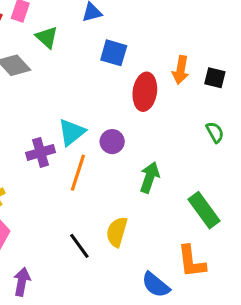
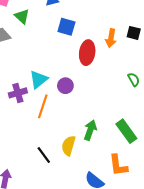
black square: (215, 78) -> (134, 33), moved
green arrow: (149, 177) -> (90, 130), moved

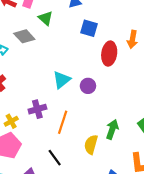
purple cross: (18, 93) -> (37, 109), moved
orange line: (43, 106) -> (63, 122), moved
black line: (44, 155) -> (55, 158), moved

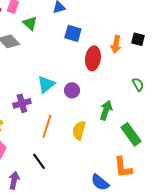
purple cross: (37, 109) -> (22, 103), moved
green arrow: (112, 129) -> (106, 110), moved
yellow semicircle: (91, 144) -> (79, 130), moved

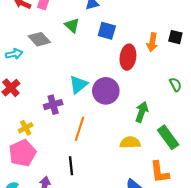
green triangle: (30, 23) -> (72, 25), moved
purple circle: (72, 90) -> (106, 91), size x1.6
yellow semicircle: (79, 130) -> (130, 143), moved, turned 72
black line: (39, 161) -> (71, 166), turned 30

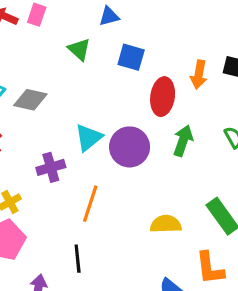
gray diamond: (39, 39) -> (30, 100), moved, turned -35
green arrow: (142, 112) -> (183, 141), moved

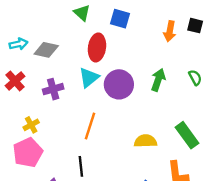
red ellipse: (163, 97) -> (97, 47), moved
purple cross: (51, 167) -> (53, 89), moved

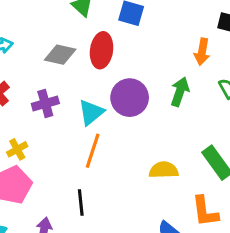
orange arrow: (170, 31) -> (202, 52), moved
gray diamond: (46, 50) -> (60, 55), moved
cyan triangle: (89, 77) -> (91, 112), moved

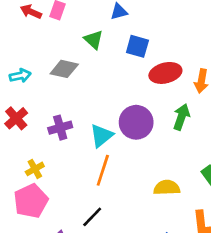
red ellipse: (102, 50) -> (165, 73), moved, turned 68
gray diamond: (60, 55) -> (64, 69), moved
black line: (81, 203) -> (92, 217), turned 50

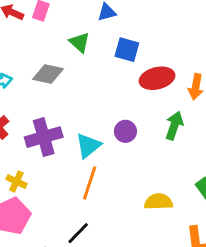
purple circle: (136, 122) -> (125, 131), size x0.6
purple cross: (60, 128) -> (44, 137), size x1.4
yellow cross: (35, 169) -> (16, 182), turned -36

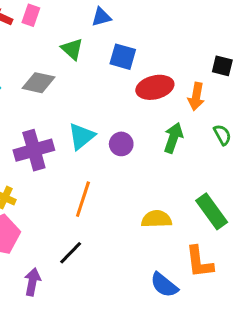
cyan triangle: (88, 146) -> (81, 136), moved

